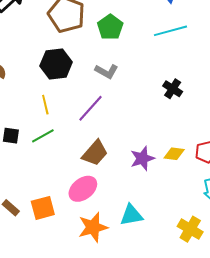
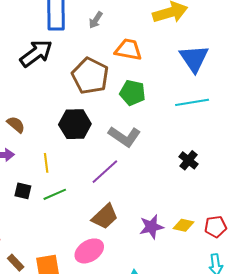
green pentagon: (110, 27) -> (132, 93), turned -30
gray L-shape: (107, 71) -> (124, 136), size x1.4
yellow line: (45, 105) -> (46, 163), moved

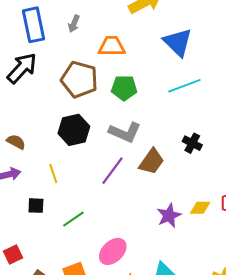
green line: (55, 194) -> (73, 219), moved
brown trapezoid: (105, 217) -> (152, 162), moved

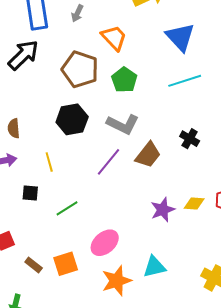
orange trapezoid: (112, 46) -> (114, 38), turned 44
green pentagon: (124, 88) -> (124, 80), turned 30
brown semicircle: (16, 142) -> (14, 128), turned -126

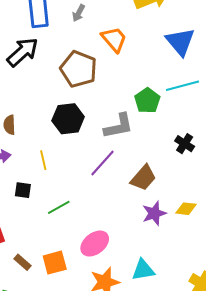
green pentagon: (124, 80) -> (147, 101), moved
gray L-shape: (123, 124) -> (119, 126), turned -40
brown trapezoid: (148, 155) -> (143, 178), moved

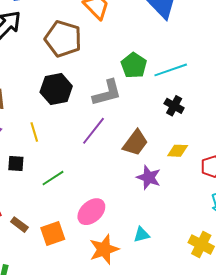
cyan line: (183, 86) -> (171, 70), moved
yellow diamond: (186, 209) -> (178, 151), moved
purple star: (154, 213) -> (149, 177), turned -30
brown rectangle: (23, 262) -> (19, 225), moved
cyan triangle: (143, 270) -> (142, 235), size x0.7

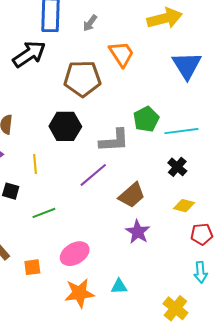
brown pentagon: (63, 39) -> (82, 79), turned -30
yellow diamond: (178, 151) -> (184, 206), moved
orange square: (53, 234) -> (32, 267), size x0.7

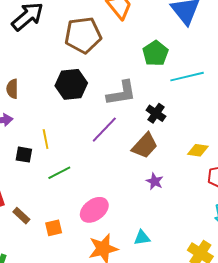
green pentagon: (146, 119) -> (155, 53), moved
yellow line: (35, 164) -> (46, 139), moved
black cross: (177, 167) -> (156, 113), moved
purple star: (138, 232) -> (155, 181), size x0.7

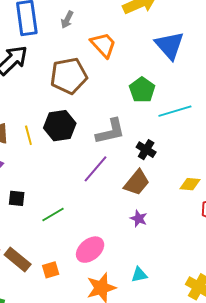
yellow line: (46, 139) -> (28, 135), moved
purple star: (155, 181) -> (139, 218), moved
brown rectangle: (21, 216) -> (18, 260), size x1.5

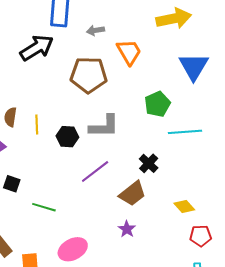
gray arrow: (67, 20) -> (95, 30), moved, turned 42
black hexagon: (60, 126) -> (67, 137), moved, size x0.7
gray L-shape: (110, 132) -> (104, 126), moved
yellow diamond: (190, 184) -> (184, 206), turned 30
green line: (53, 214) -> (44, 207), turned 35

